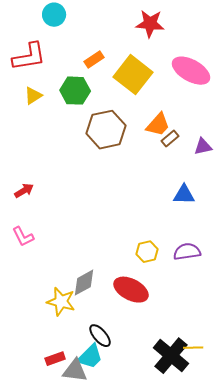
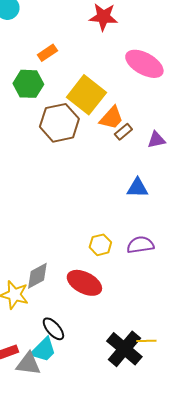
yellow square: (133, 75) -> (86, 95), moved

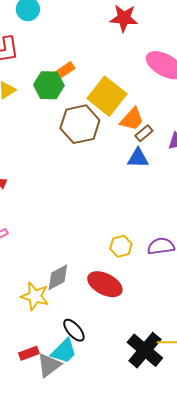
orange rectangle: (47, 53) -> (65, 70), moved
blue triangle: (137, 188) -> (138, 158), moved
gray triangle: (28, 364) -> (49, 365), turned -44

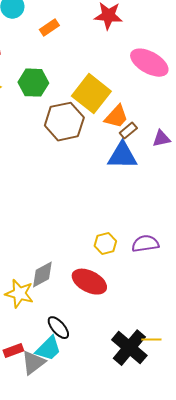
orange rectangle: (65, 70) -> (49, 28), moved
blue triangle: (138, 158) -> (122, 156), size x1.4

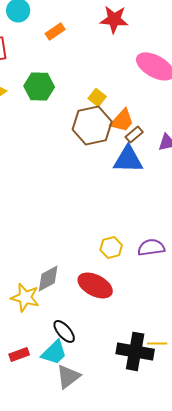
yellow square: (91, 94) -> (97, 97), size x0.5
brown hexagon: (64, 122) -> (92, 125), moved
black cross: (129, 348) -> (135, 351), turned -30
gray triangle: (33, 363) -> (68, 376), moved

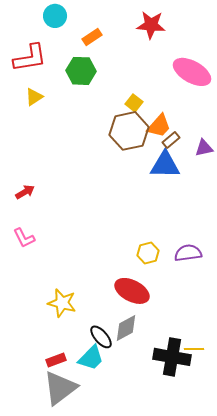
green hexagon: (39, 86) -> (81, 71), moved
gray diamond: (48, 278) -> (126, 328), moved
gray triangle: (68, 376) -> (60, 388), moved, size x1.4

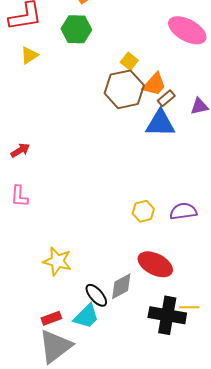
pink L-shape: (24, 238) -> (19, 196), turned 30
red ellipse: (132, 291) -> (155, 264), moved

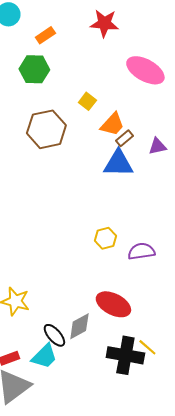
brown hexagon: (124, 89) -> (46, 129), moved
yellow hexagon: (143, 211) -> (105, 238), moved
yellow line: (189, 307) -> (147, 347), turned 42

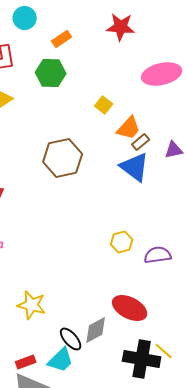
pink ellipse: (145, 70) -> (162, 74), turned -42
brown hexagon: (46, 129) -> (63, 158), moved
blue triangle: (118, 163) -> (135, 167), turned 36

